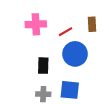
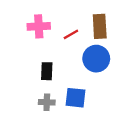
brown rectangle: (92, 24) -> (100, 26), size x1.5
blue circle: (75, 54) -> (96, 59), moved

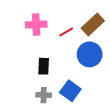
brown rectangle: (100, 26) -> (93, 25), turned 50
blue square: (76, 98) -> (70, 91), turned 30

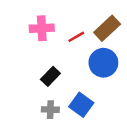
black rectangle: (44, 66) -> (50, 76), turned 42

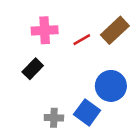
blue circle: (103, 63) -> (111, 86), moved
black rectangle: (50, 76) -> (33, 69), moved

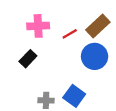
blue circle: (111, 86) -> (95, 56), moved

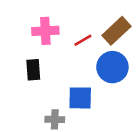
black rectangle: (28, 59) -> (33, 70), turned -48
blue square: (74, 96) -> (80, 98), moved, turned -35

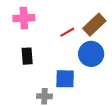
pink cross: (45, 31) -> (24, 18), moved

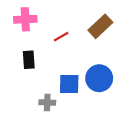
red line: (67, 32) -> (61, 37), moved
blue circle: (91, 54) -> (99, 78), moved

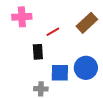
black rectangle: (29, 60) -> (38, 52), moved

